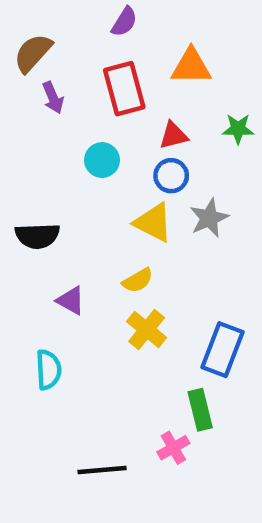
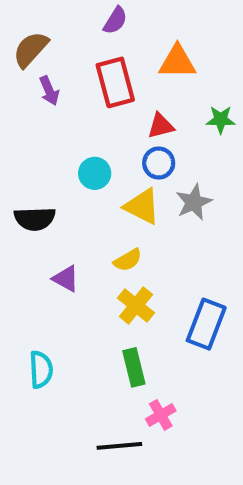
cyan circle: (102, 160) -> (95, 173), moved
cyan semicircle: (48, 370) -> (41, 370), moved
green rectangle: (200, 410) -> (134, 367), moved
black line: (102, 470) -> (119, 446), moved

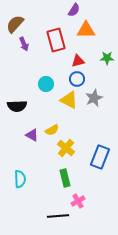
purple semicircle: (115, 21) -> (74, 10), moved
yellow semicircle: (128, 260) -> (52, 130), moved

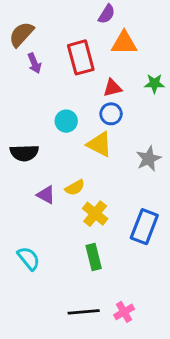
gray star: (94, 98) -> (149, 159), moved
cyan semicircle: (20, 179) -> (29, 258), turned -36
pink cross: (78, 201) -> (124, 312), moved

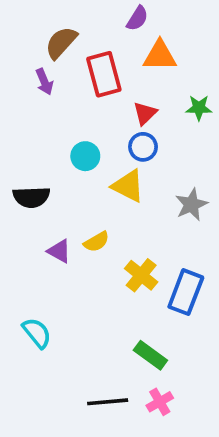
brown semicircle: (21, 34) -> (61, 43), moved
red triangle: (112, 88) -> (145, 113), turned -30
yellow cross: (95, 214) -> (141, 275), moved
green rectangle: (94, 257) -> (150, 355), moved, turned -40

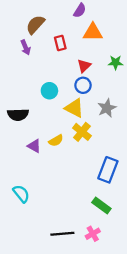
red rectangle: (104, 74) -> (60, 43), size x0.6
gray star: (191, 205) -> (107, 108), moved
yellow cross: (141, 275) -> (82, 132), moved
green rectangle: (150, 355) -> (101, 206), moved

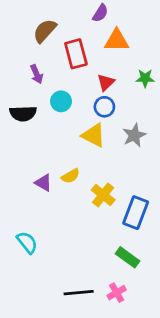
red rectangle: (60, 43) -> (76, 54), size x1.5
purple arrow: (26, 47) -> (37, 74), moved
cyan circle: (49, 91) -> (61, 101), moved
black semicircle: (18, 115) -> (23, 114), moved
yellow cross: (82, 132) -> (103, 195), moved

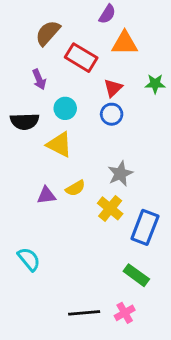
red rectangle: (76, 54) -> (81, 58), turned -44
yellow triangle: (94, 135) -> (59, 145), moved
gray star: (134, 135) -> (120, 174), moved
purple triangle: (43, 183) -> (46, 195), turned -36

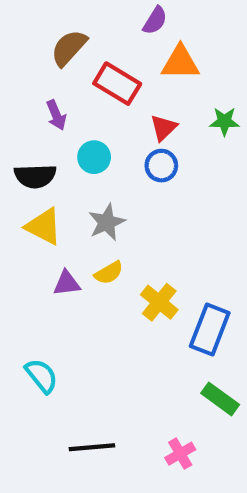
yellow triangle: (59, 145) -> (44, 227), moved
gray star: (120, 174) -> (107, 222), moved
green rectangle: (136, 275) -> (220, 399), moved
black line: (84, 313) -> (92, 447), moved

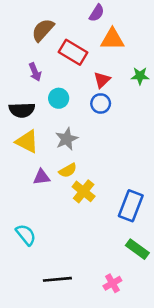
yellow cross: (159, 302) -> (84, 191), moved

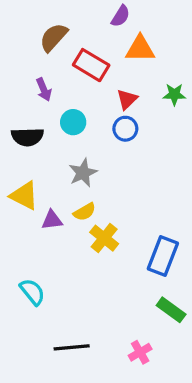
yellow triangle: (27, 142) -> (24, 196), moved

